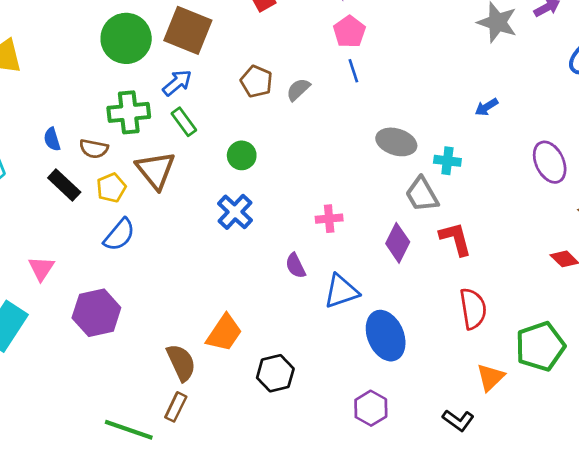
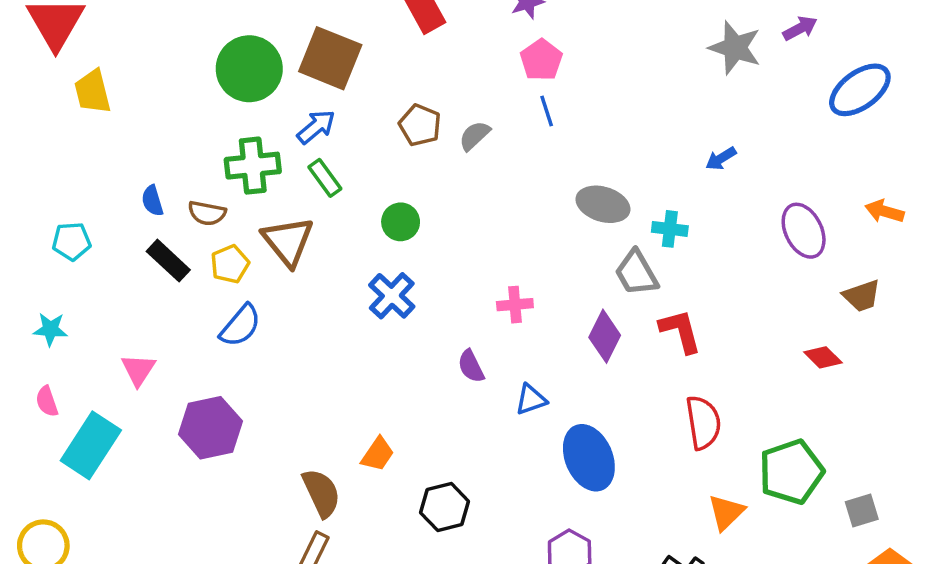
blue triangle: (341, 291) -> (531, 400), size x0.7
orange trapezoid: (224, 333) -> (378, 454), size x0.7

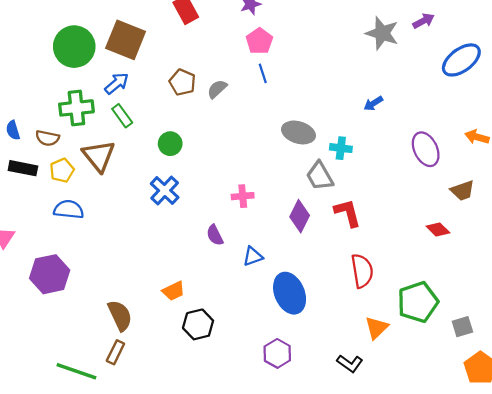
black rectangle: (168, 261) -> (23, 168), turned -32
blue semicircle: (240, 326) -> (69, 209), turned -124
orange trapezoid: (378, 454) -> (174, 291), moved, turned 30

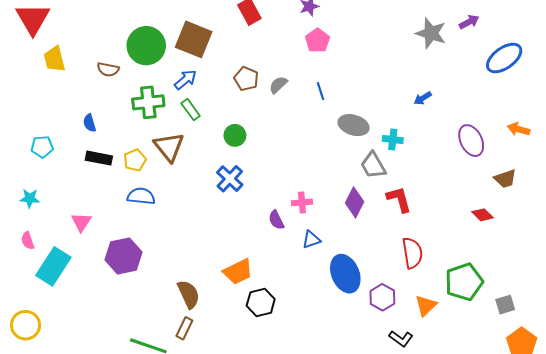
blue line: (263, 73) -> (321, 91), moved
brown semicircle: (47, 138) -> (108, 69), moved
pink cross: (243, 196) -> (302, 202), moved
orange trapezoid: (174, 291) -> (238, 272), size x1.4
purple hexagon: (277, 353) -> (382, 297), moved

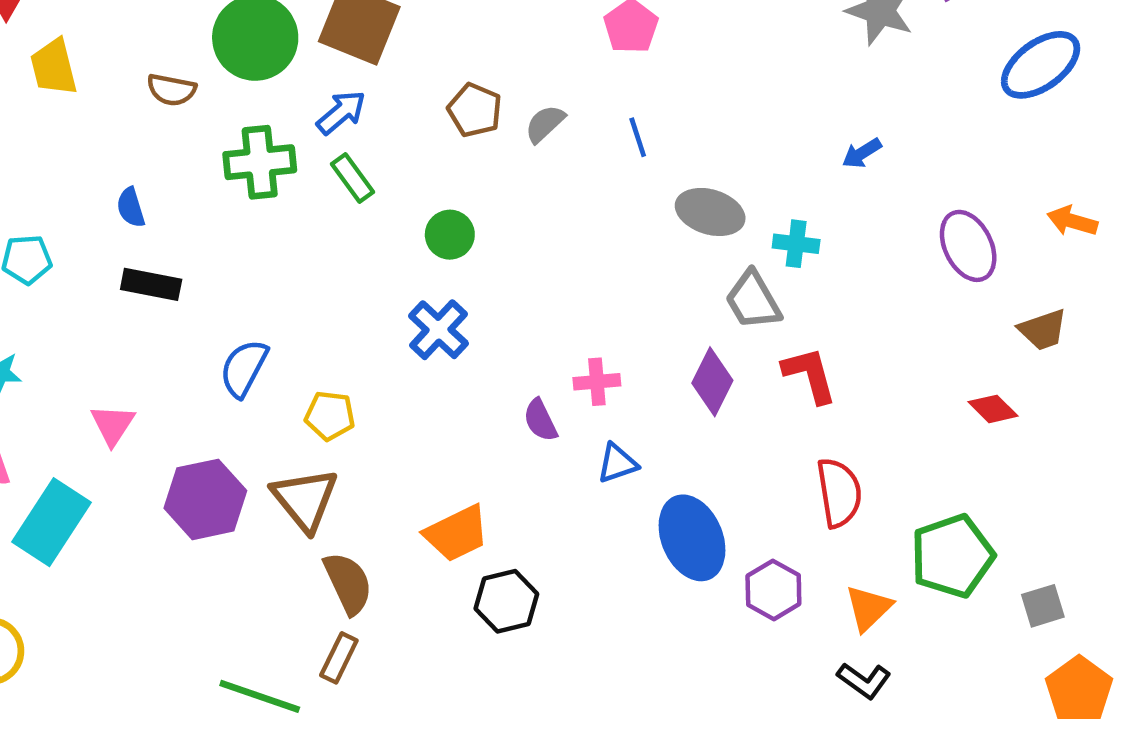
brown triangle: (169, 147) -> (305, 499), moved
yellow pentagon: (135, 160) -> (330, 416), moved, turned 30
blue semicircle: (141, 196) -> (244, 368), turned -68
black L-shape: (401, 339) -> (864, 681), moved

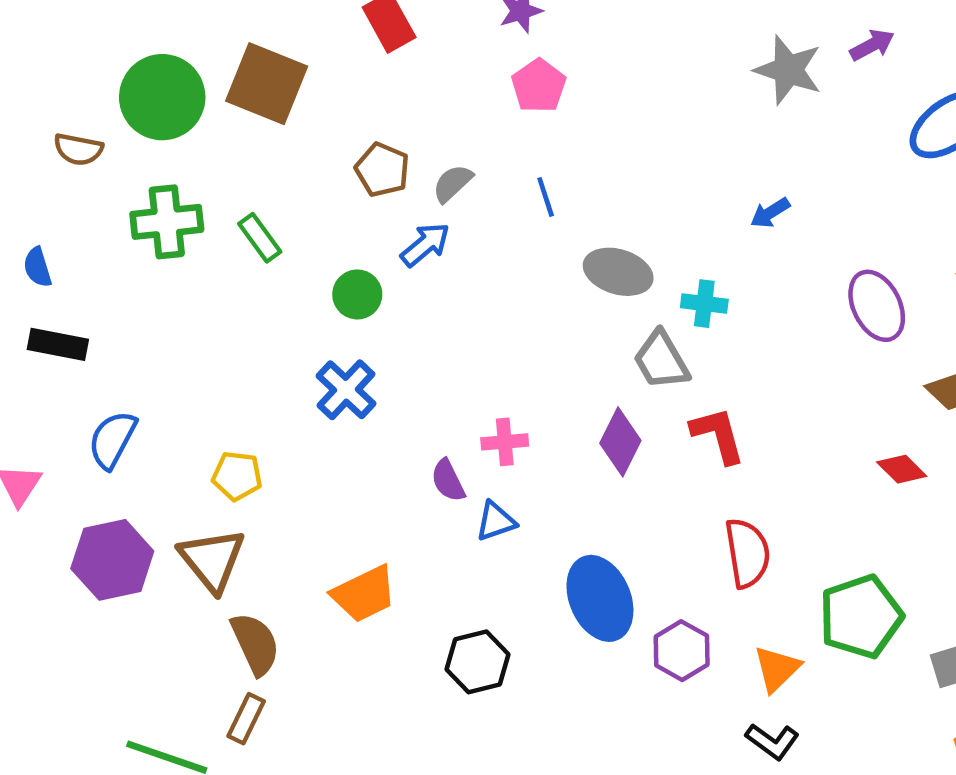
blue arrow: (341, 112) -> (425, 245), moved
blue semicircle: (244, 368) -> (112, 440), moved
blue triangle: (617, 463) -> (496, 521), moved
black hexagon: (506, 601) -> (478, 662), moved

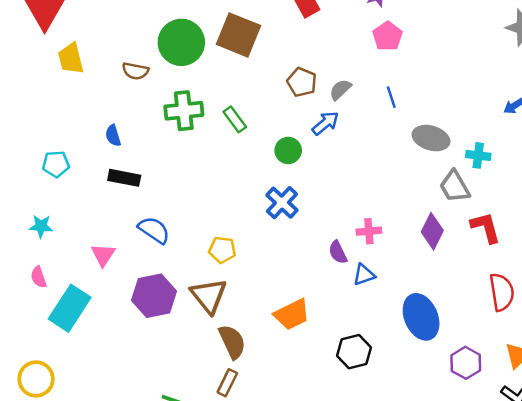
blue semicircle: (112, 440) -> (154, 230), turned 96
purple hexagon: (682, 651) -> (466, 363), moved

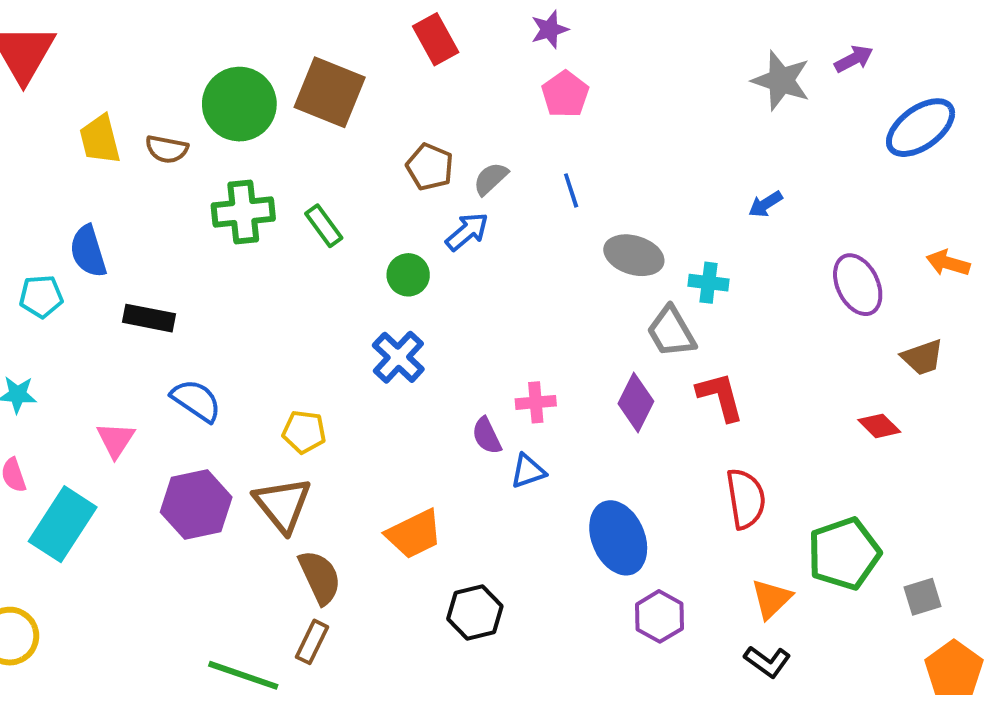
yellow trapezoid: (71, 59) -> (100, 139), moved
blue semicircle: (113, 136) -> (88, 251), moved, size x1.5
black hexagon: (354, 352) -> (475, 612), moved
purple hexagon: (466, 363) -> (659, 616), moved

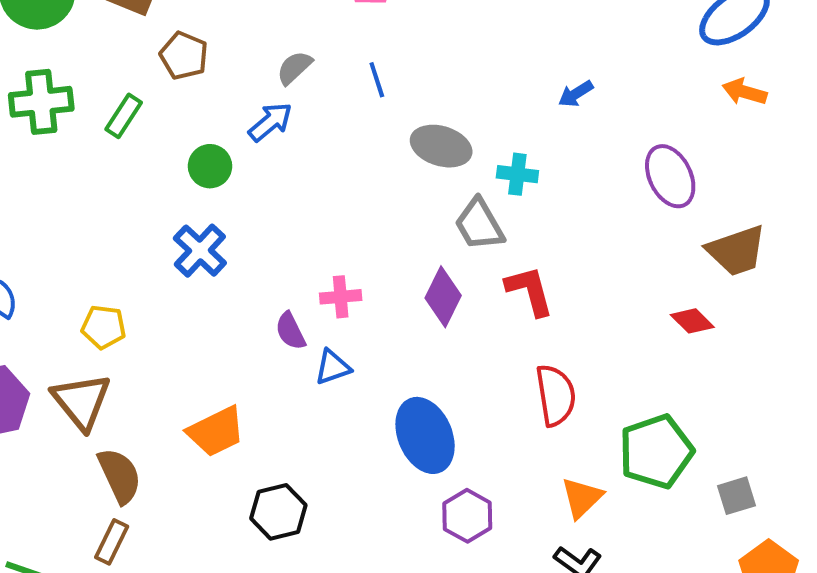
brown pentagon: (430, 167) -> (184, 56), moved
green rectangle: (324, 226) -> (124, 116), turned 69
orange arrow: (948, 263) -> (745, 92), moved
brown trapezoid: (922, 357) -> (736, 251), size x1.4

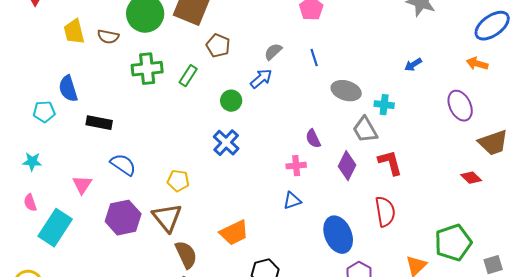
orange arrow: (745, 92) -> (477, 64), moved
purple semicircle: (290, 331) -> (313, 139), moved
red semicircle: (556, 395) -> (385, 212), moved

